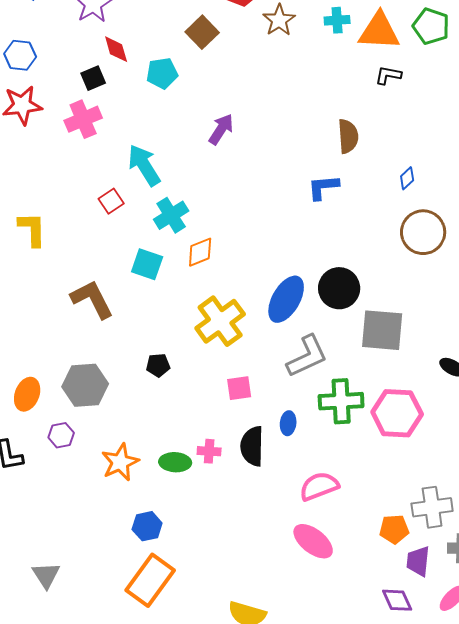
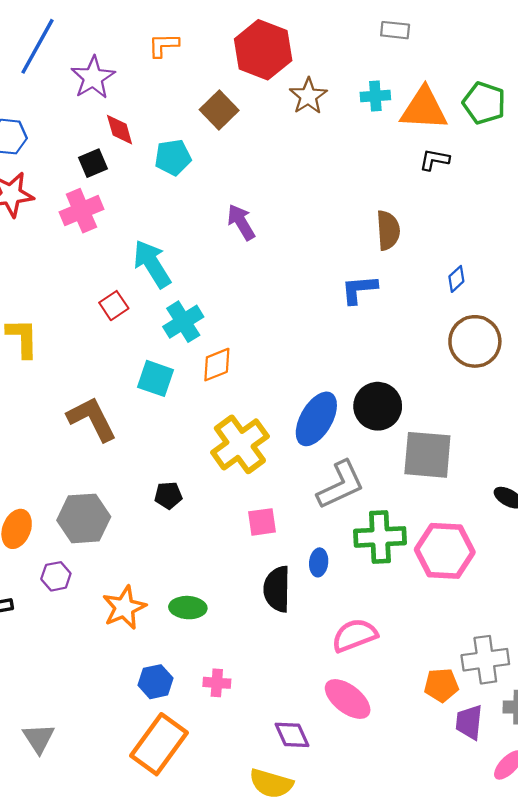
purple arrow: (221, 129) -> (241, 222), turned -64
pink cross: (209, 451) -> (217, 683), moved
purple diamond: (397, 600) -> (292, 735), moved

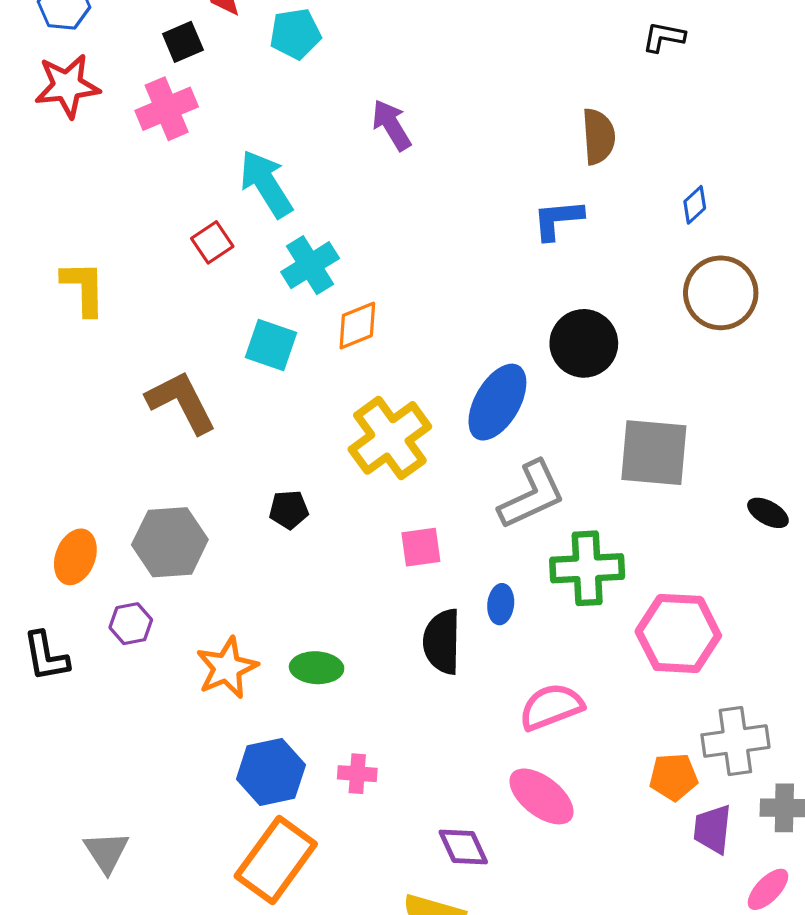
black circle: (378, 406) -> (584, 343), moved
pink hexagon: (445, 551) -> (678, 633), moved
blue hexagon: (155, 682) -> (271, 772), size x1.4

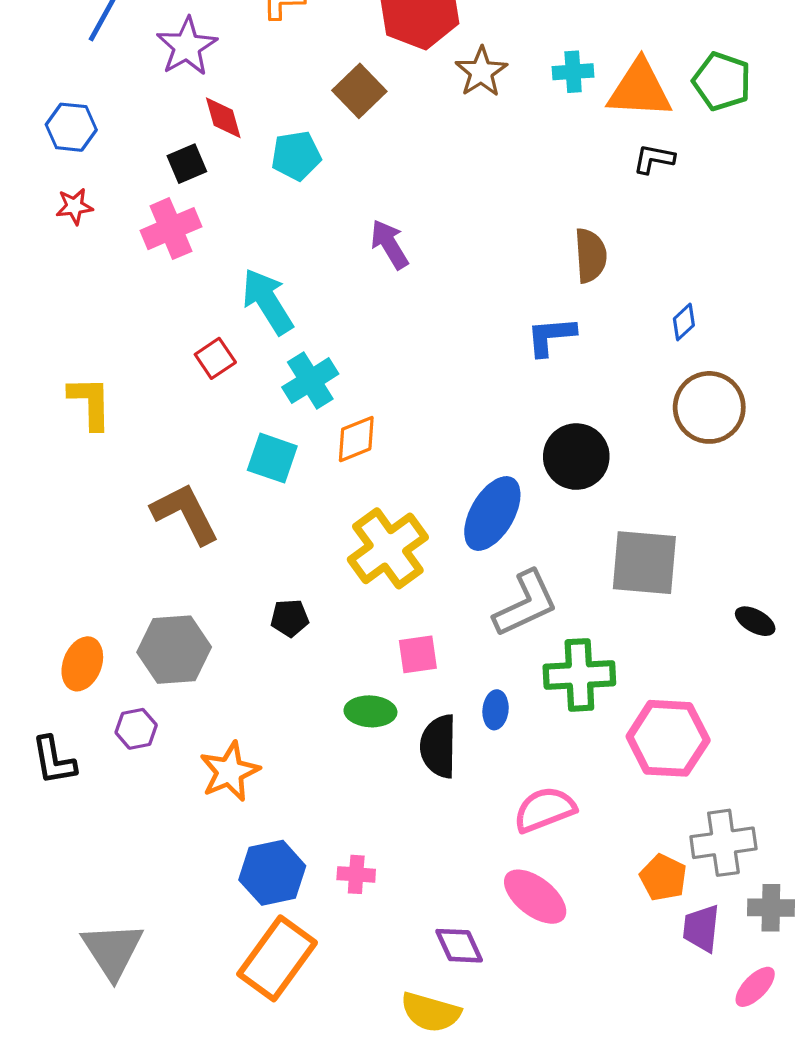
red star: (67, 86) -> (74, 206), size x0.6
green ellipse: (317, 668) -> (370, 711), moved
orange pentagon: (673, 777) -> (663, 878), turned 30
gray triangle: (106, 852) -> (112, 950), size x1.4

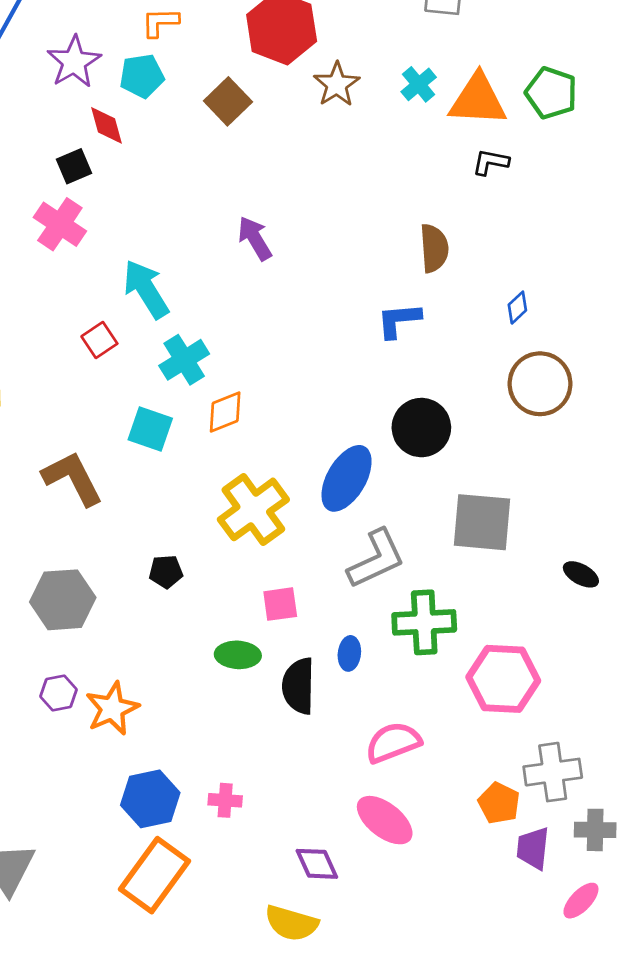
cyan cross: (573, 72) -> (419, 84), turned -36
cyan pentagon: (296, 156) -> (142, 76), moved
pink cross: (171, 229) -> (60, 224), turned -33
purple hexagon: (136, 729) -> (58, 693), moved

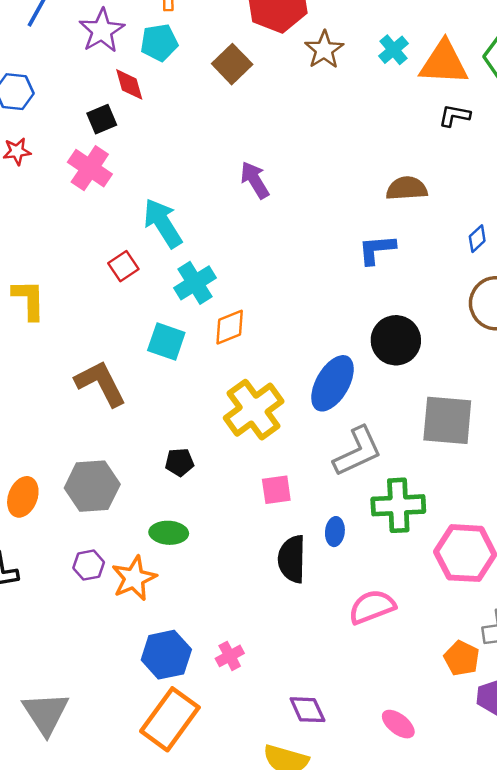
brown semicircle: (434, 248) -> (407, 188), turned -90
green ellipse: (238, 655) -> (169, 533), moved
pink cross: (225, 800) -> (230, 656), turned -32
pink ellipse: (385, 820) -> (398, 724), moved, size x0.7

